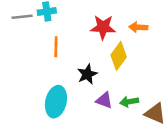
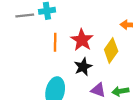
red star: (103, 27) -> (82, 40), moved, turned 30

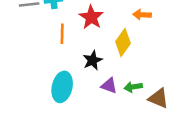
red star: (82, 40) -> (91, 17), moved

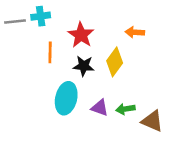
black star: (93, 60) -> (84, 66), moved, turned 30
cyan ellipse: (62, 87) -> (66, 98), moved

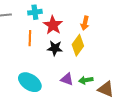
cyan cross: (41, 16) -> (35, 12), moved
orange arrow: (135, 32) -> (85, 23), moved, turned -80
cyan ellipse: (66, 98) -> (30, 82), moved, turned -70

